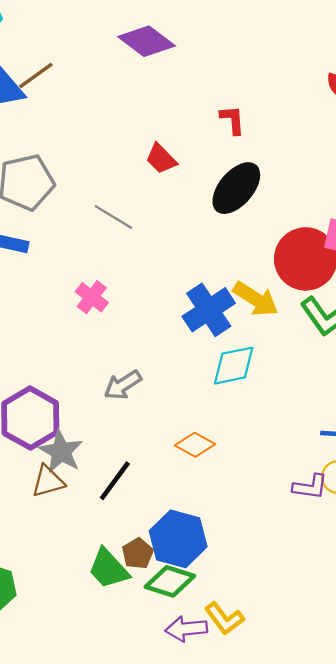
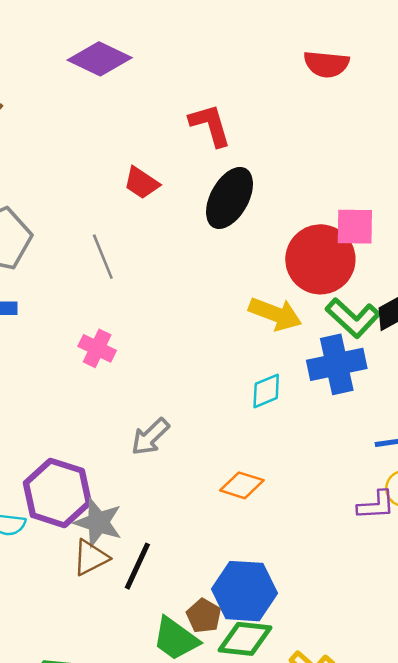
red L-shape: (232, 120) -> (210, 125), size x1.4
gray line: (113, 217) -> (103, 257), turned 48
blue cross: (209, 310) -> (337, 364), moved, turned 33
cyan diamond: (234, 366) -> (266, 391), size x0.7
black line: (115, 481) -> (137, 566), moved

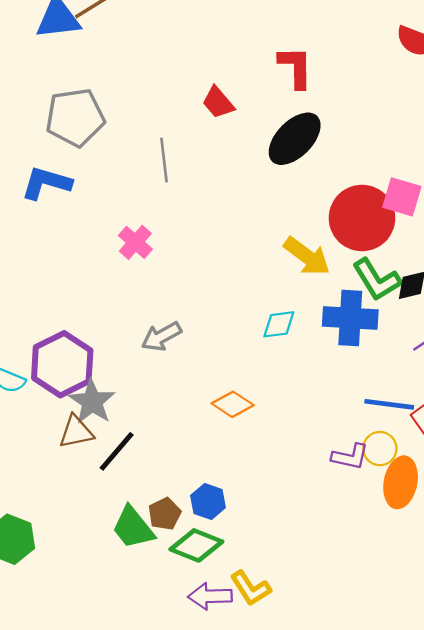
blue hexagon: (244, 591) -> (208, 502), size x0.6

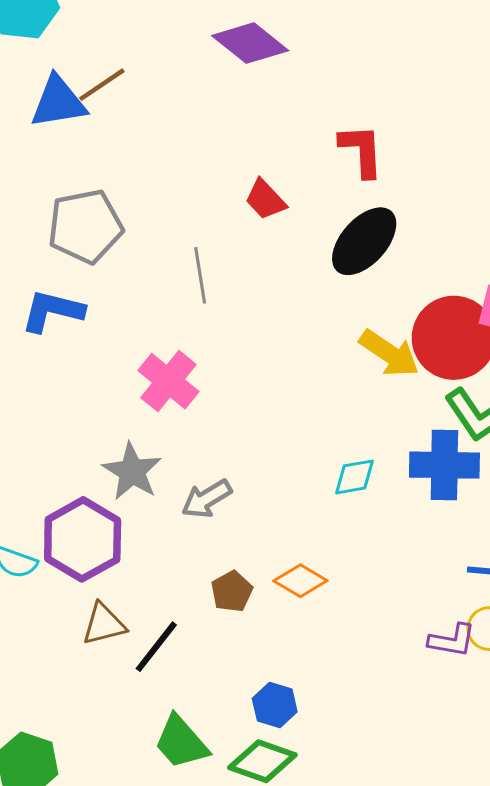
pink cross: (135, 242) -> (168, 381), size x1.4
yellow arrow: (307, 256) -> (389, 353), moved
gray star: (92, 402) -> (132, 471), moved
brown pentagon: (165, 514) -> (232, 591), moved

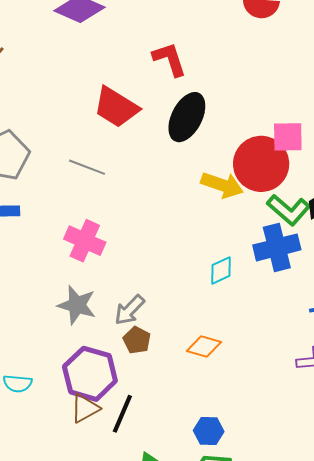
red trapezoid: (265, 200) -> (116, 107), size x1.6
gray line: (200, 275) -> (87, 167), turned -45
purple hexagon: (83, 539) -> (90, 374), moved
brown pentagon: (232, 591) -> (137, 340), moved

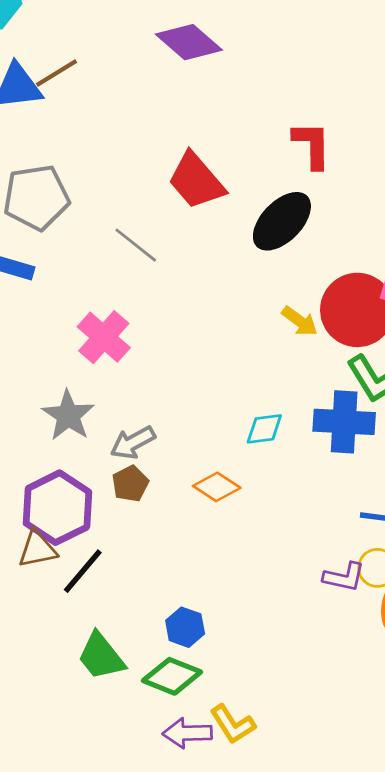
red L-shape: (170, 59) -> (312, 145), moved
yellow arrow: (222, 185) -> (300, 321), size x0.7
orange diamond: (204, 347) -> (217, 487), moved

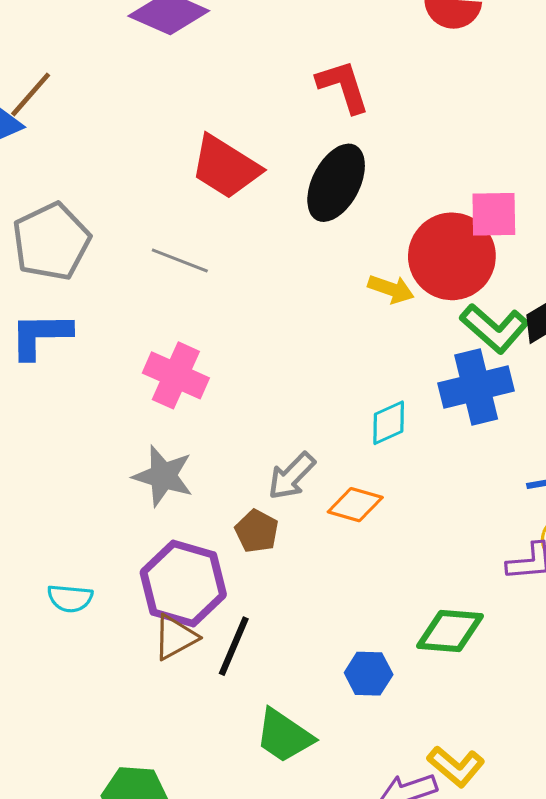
gray arrow: (133, 443) -> (292, 476), moved
green diamond: (172, 676) -> (450, 631), moved

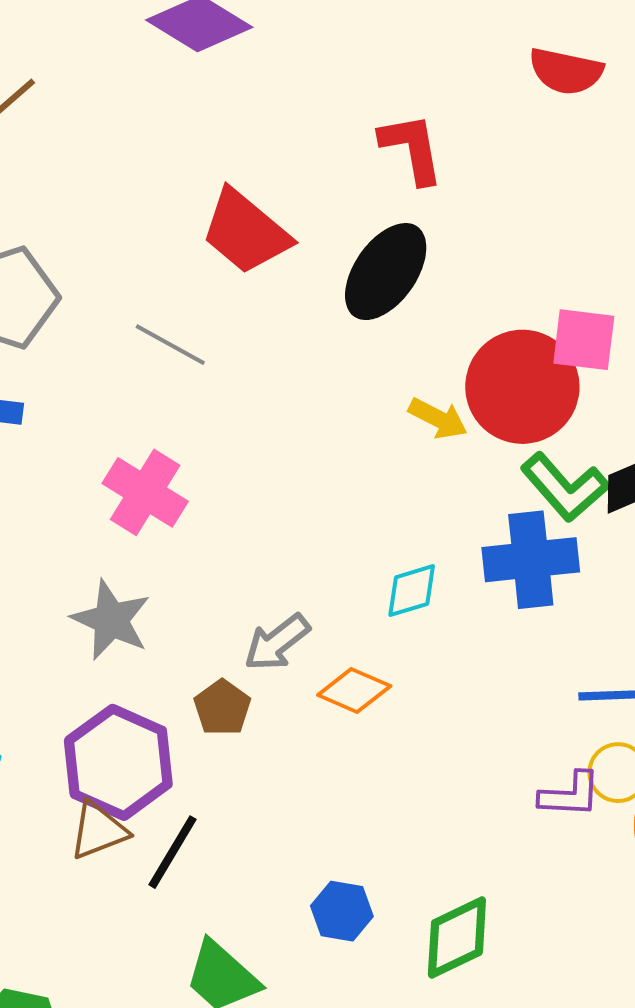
green diamond: (450, 631) -> (457, 937), moved, turned -38

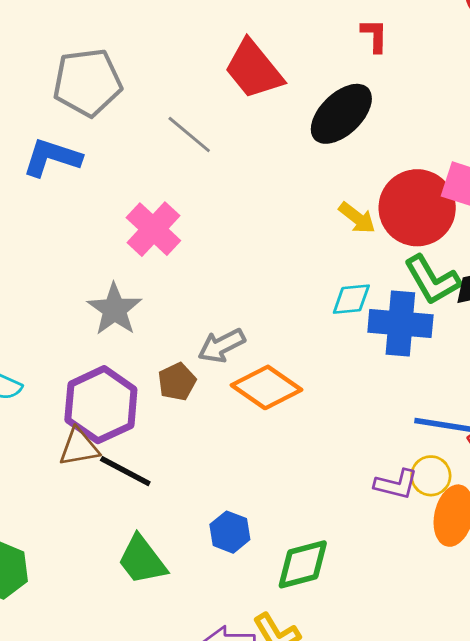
red L-shape: (412, 148) -> (375, 35), size x0.7
cyan diamond: (412, 591) -> (351, 299), moved
orange diamond: (354, 691) -> (266, 387), size x1.4
black line: (173, 852) -> (125, 471), turned 76

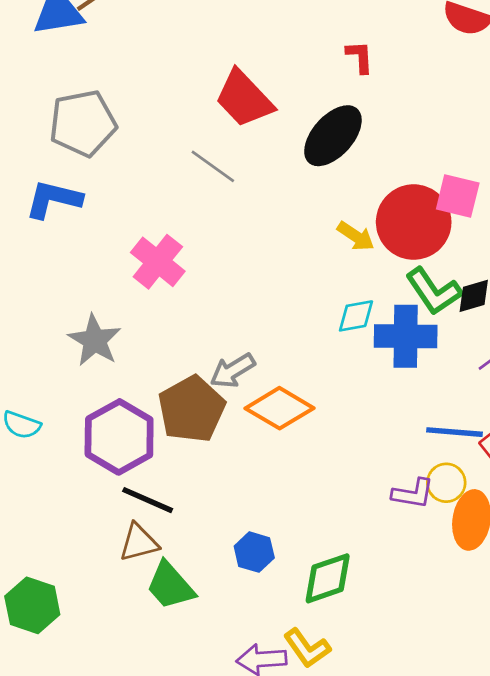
gray line: (189, 134) -> (213, 166), moved
gray star: (114, 309) -> (95, 340), moved
brown pentagon: (177, 382) -> (192, 409), size x1.8
brown triangle: (79, 447) -> (139, 543), moved

